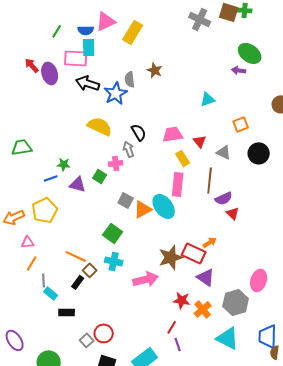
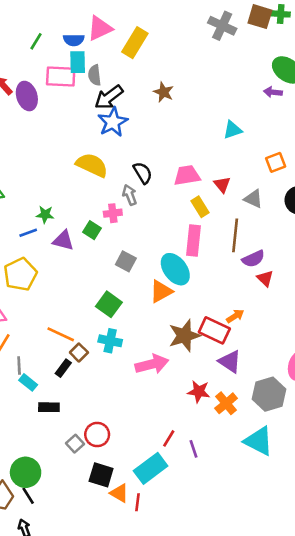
gray semicircle: (130, 79) -> (95, 75), moved
black arrow: (88, 83) -> (109, 97), moved, turned -55
orange triangle: (143, 209) -> (161, 291), moved
red line: (172, 327) -> (169, 438), moved

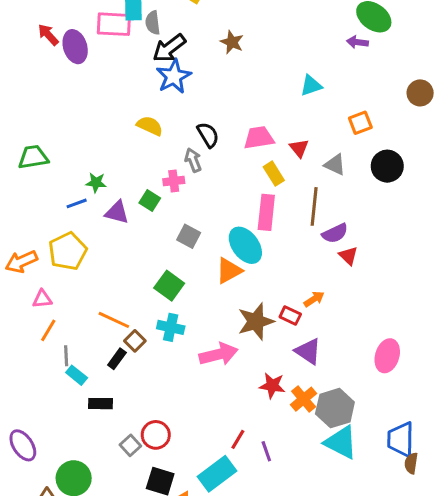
yellow semicircle: (92, 165) -> (150, 126), size x0.7
red rectangle: (214, 330) -> (290, 315), size x0.6
gray hexagon: (269, 394) -> (335, 408), moved

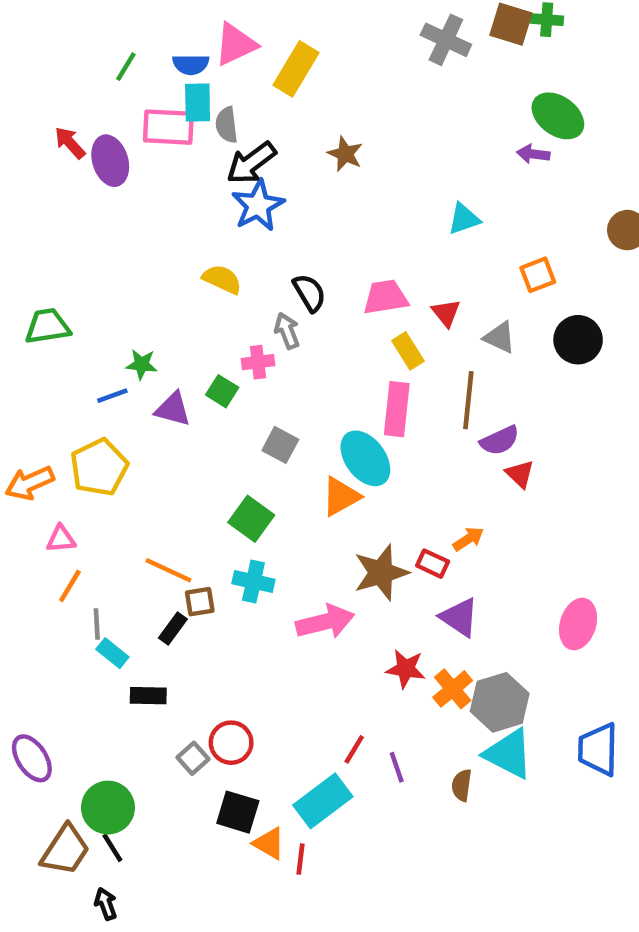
brown square: (135, 341) -> (200, 602), turned 36
brown semicircle: (411, 463) -> (462, 785), moved

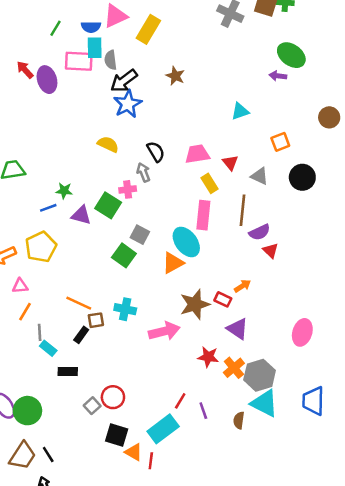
green square: (222, 391) -> (108, 205), size x1.5
green square: (251, 519) -> (124, 255), moved
green circle: (108, 808) -> (27, 411), moved

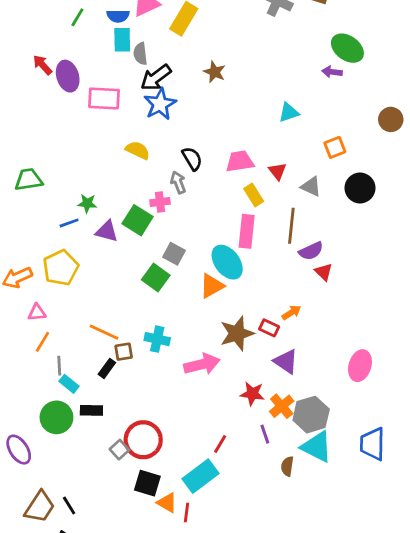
pink rectangle: (79, 61) -> (104, 98), moved
red circle: (113, 397) -> (143, 440), size x1.4
green circle: (27, 411) -> (56, 417), moved
purple line: (203, 411) -> (265, 434), moved

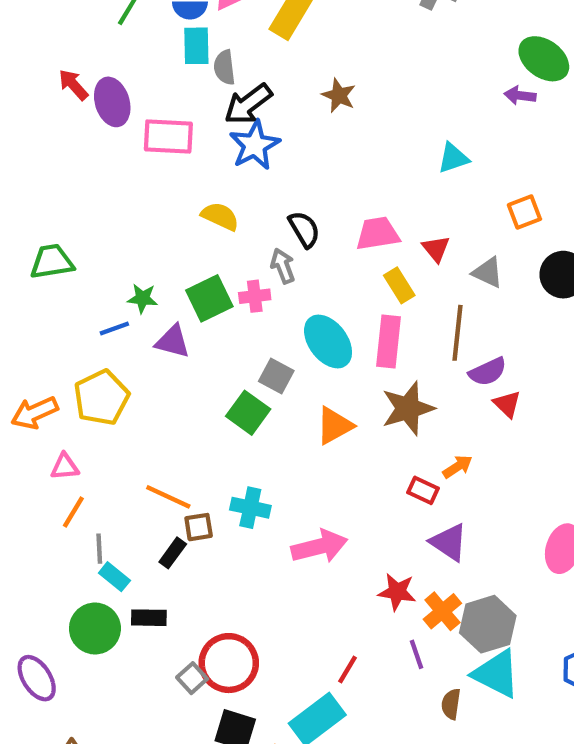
green square: (138, 220) -> (209, 298), moved, turned 32
cyan ellipse: (227, 262) -> (328, 341), moved
brown star: (237, 333) -> (408, 408), moved

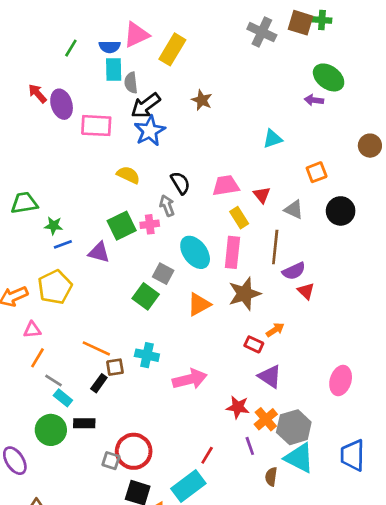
green star: (142, 298) -> (54, 226), moved
gray line: (99, 549) -> (54, 381), turned -54
gray square: (192, 678) -> (111, 461), turned -30

